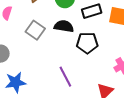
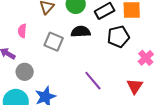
black pentagon: (87, 43) -> (118, 37), moved

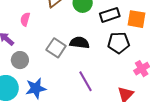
black semicircle: (81, 32) -> (79, 43), moved
gray square: (54, 42) -> (56, 48), moved

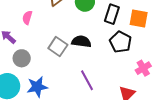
black rectangle: (110, 15) -> (112, 14), turned -54
black pentagon: (119, 43) -> (120, 42), turned 30

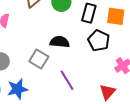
gray square: (58, 46) -> (39, 59), moved

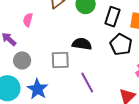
gray square: (39, 59) -> (60, 60), turned -36
blue star: (17, 89) -> (37, 89), turned -30

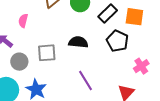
black rectangle: (112, 17) -> (108, 14), turned 30
gray square: (60, 60) -> (47, 53), moved

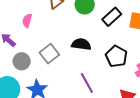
black pentagon: (117, 41) -> (116, 56), moved
gray square: (47, 53) -> (49, 54), turned -36

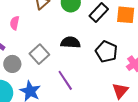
purple line: (87, 83) -> (65, 80), moved

